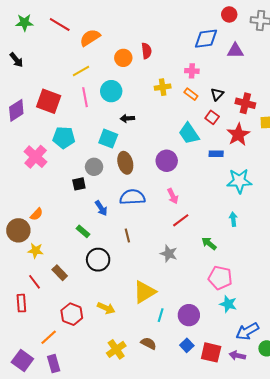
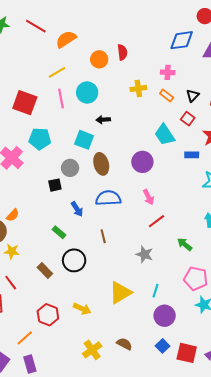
brown rectangle: (60, 273) -> (45, 270), moved
cyan line: (161, 315) -> (155, 291), moved

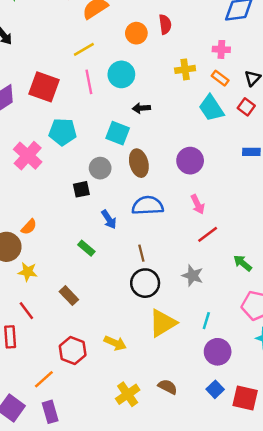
cyan trapezoid: (165, 135) -> (211, 108), moved
black circle: (74, 260) -> (145, 283), moved

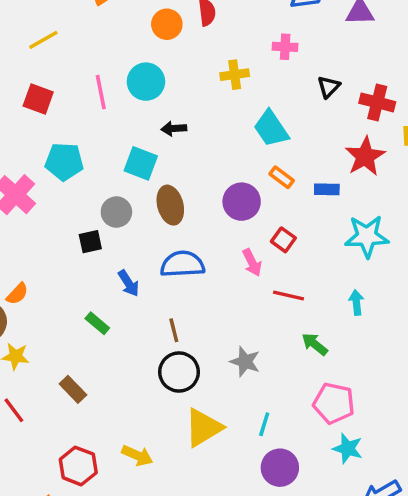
yellow line: (84, 49) -> (43, 40), moved
orange rectangle: (220, 78) -> (282, 177), moved
red square: (44, 87) -> (38, 99), size x0.7
red square: (246, 107) -> (283, 240), moved
red line: (208, 234) -> (289, 295), moved, turned 50

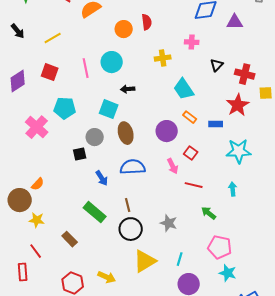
green rectangle: (97, 323) -> (95, 212), moved, size x1.6

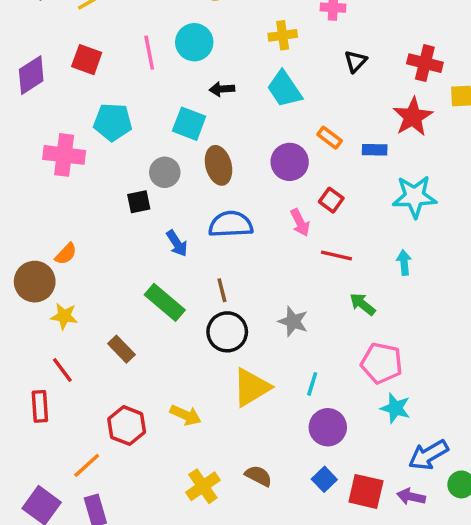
black triangle: (217, 65) -> (356, 61), moved
cyan trapezoid: (184, 89) -> (284, 89), moved
pink cross: (37, 127) -> (64, 155), turned -35

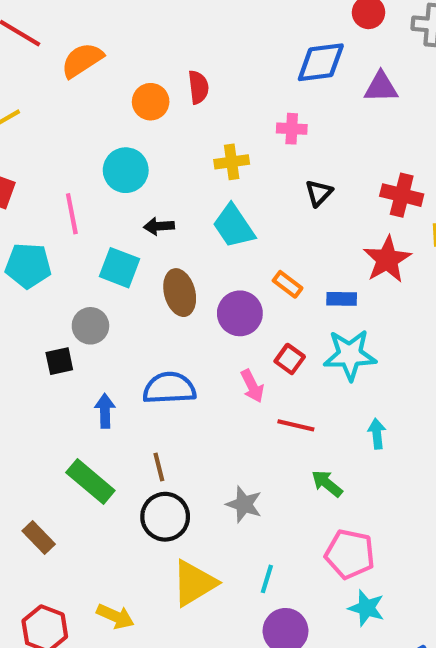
pink line: (149, 53) -> (72, 214), moved
brown ellipse: (219, 165) -> (180, 293), moved
cyan star: (414, 197) -> (350, 355), moved
blue arrow: (177, 243) -> (105, 411), turned -148

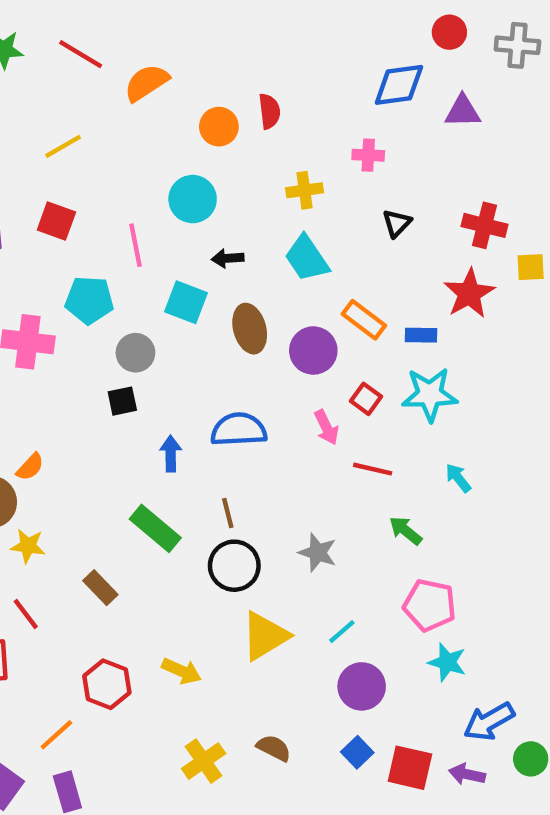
orange rectangle: (288, 284) -> (364, 320), size x1.4
gray circle: (90, 326) -> (135, 353), moved
cyan arrow: (377, 434) -> (458, 478), turned -32
cyan line: (267, 579) -> (342, 632), turned 32

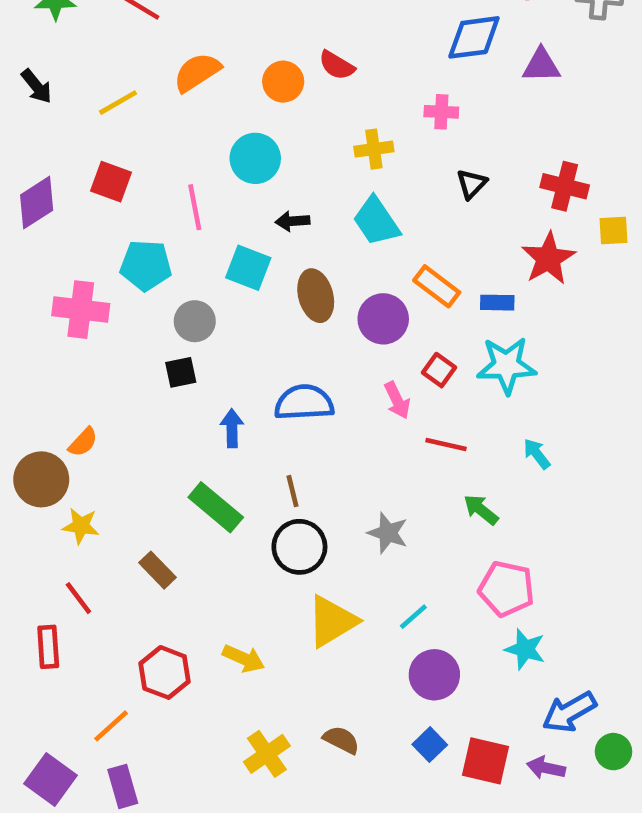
orange semicircle: (146, 83) -> (197, 72), moved
red semicircle: (269, 111) -> (337, 65), turned 128

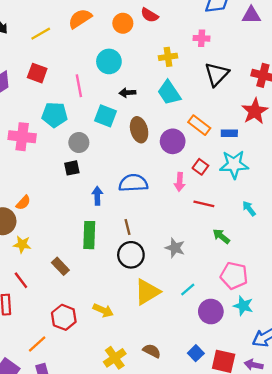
black triangle: (472, 184) -> (217, 74), size x1.6
pink arrow: (397, 400) -> (180, 182), turned 30
green rectangle: (216, 507) -> (89, 235), turned 52
purple circle: (434, 675) -> (211, 312), moved

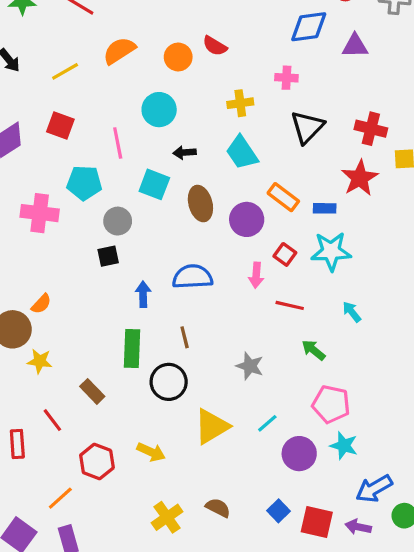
black circle: (131, 255) -> (169, 382), moved
red line: (21, 280) -> (52, 420), moved

